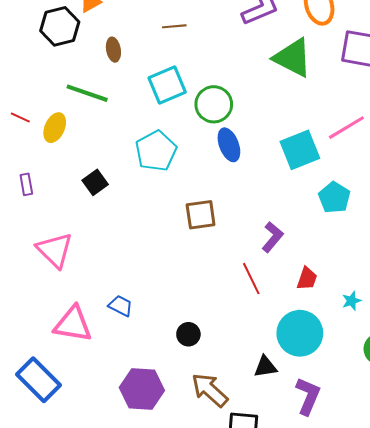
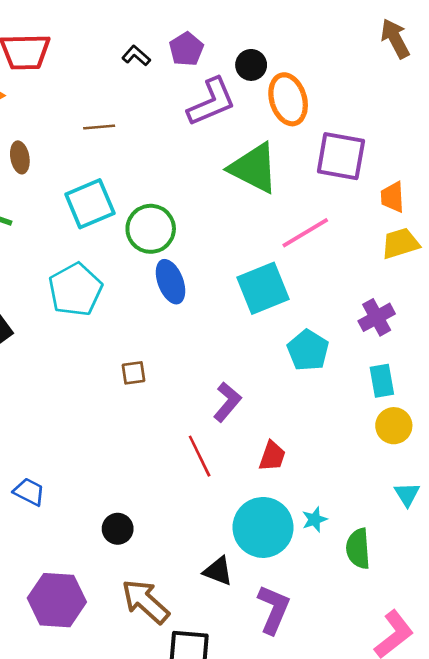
pink line: (346, 128) -> (305, 233), moved
brown square: (201, 215) -> (133, 373), size x0.6
cyan star: (352, 301) -> (315, 520), moved
black triangle: (265, 367) -> (218, 571), turned 30

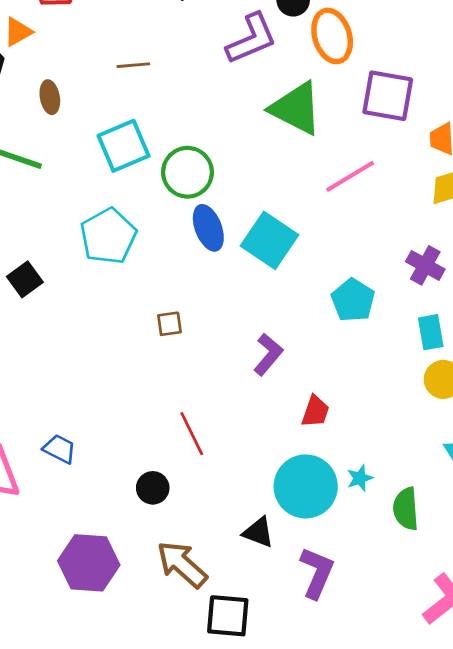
cyan square: (263, 288) -> (270, 240), moved, turned -34
purple cross: (377, 317) -> (425, 265), turned -32
red line: (200, 456) -> (192, 434), moved

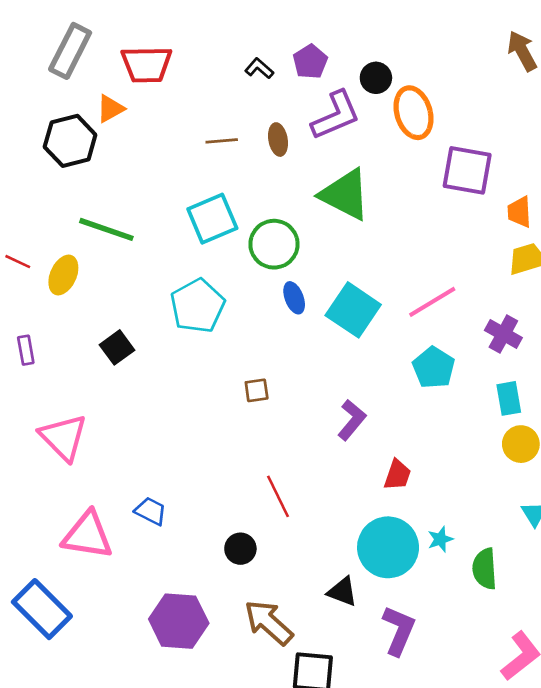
brown ellipse: (50, 97) -> (278, 140), moved
green triangle: (296, 108) -> (345, 195), moved
pink line: (350, 176) -> (432, 302), moved
blue ellipse: (208, 228) -> (294, 298), size x0.7

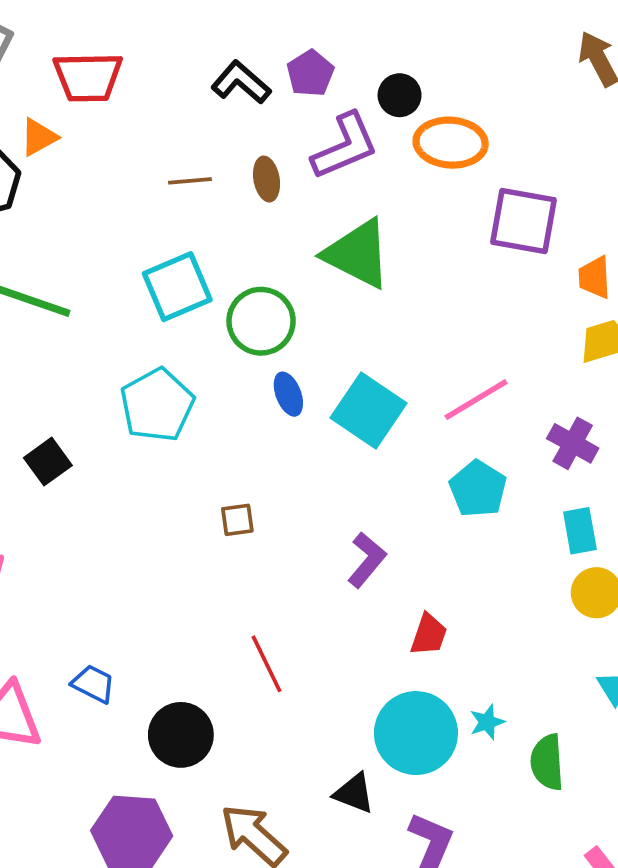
black L-shape: (259, 68) -> (241, 82), size x1.5
orange ellipse: (414, 113) -> (451, 143), turned -69
black circle: (240, 549) -> (181, 735), moved, size x1.5

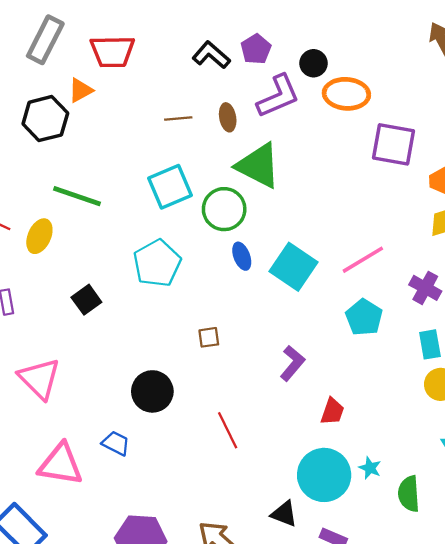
green triangle: (358, 254) -> (258, 166), moved
cyan star: (487, 722) -> (370, 468), turned -30
black circle: (181, 735) -> (152, 391), moved

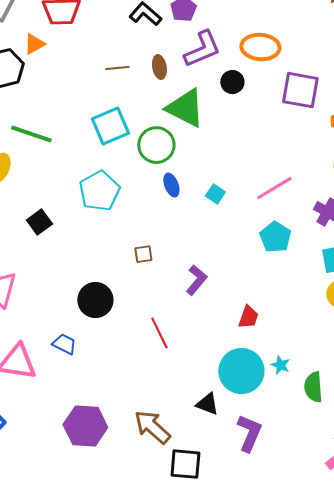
black circle: (314, 63) -> (232, 82), moved
cyan square: (294, 267) -> (215, 194), size x0.5
purple L-shape: (292, 363) -> (196, 280), moved

